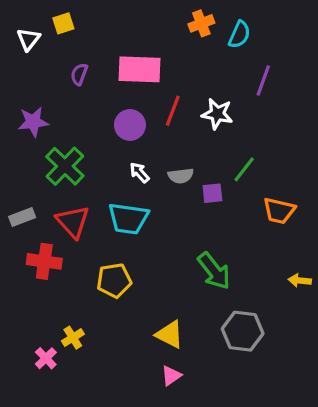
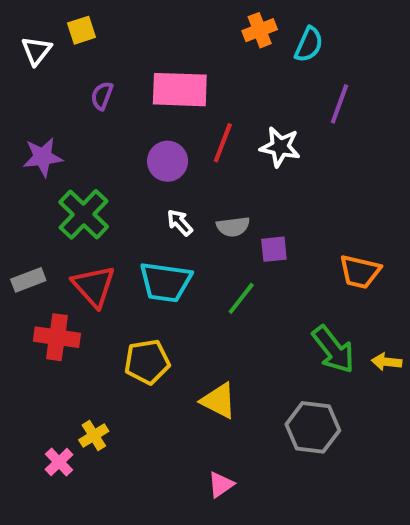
green line: (244, 169) -> (241, 298), moved
green arrow: (214, 271) -> (333, 349), moved
yellow triangle: (170, 334) -> (219, 401), moved

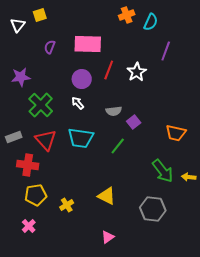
white star: (280, 147) -> (137, 72), turned 30
white arrow: (180, 223) -> (78, 103), moved
purple square: (274, 249) -> (134, 122), turned -32
yellow pentagon: (147, 362) -> (36, 195), moved
yellow cross: (94, 435) -> (67, 205), moved

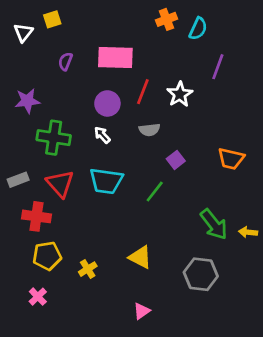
green cross: (41, 105) -> (54, 138), turned -35
gray semicircle: (114, 111) -> (149, 130), moved
orange trapezoid: (176, 133) -> (231, 159), moved

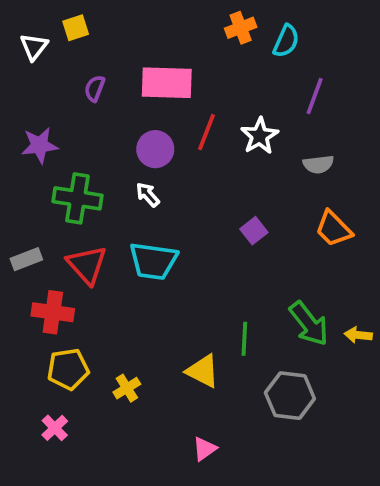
gray semicircle: (149, 130) -> (318, 164), moved
orange trapezoid: (231, 159) -> (334, 229), turned 32
green line: (155, 191) -> (244, 339), moved, turned -35

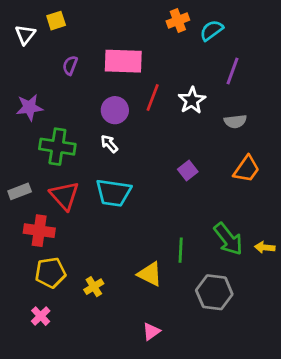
cyan semicircle: (286, 41) -> (211, 30), turned -150
orange trapezoid: (334, 229) -> (247, 169), turned -100

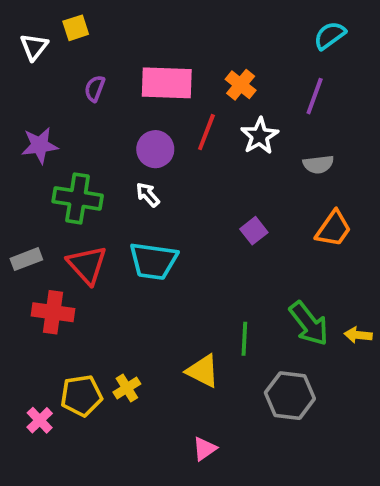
orange cross: (178, 21) -> (241, 85), moved, turned -30
cyan semicircle: (211, 30) -> (330, 35), moved
yellow pentagon: (50, 273) -> (81, 396), moved
pink cross: (41, 316) -> (40, 420), moved

